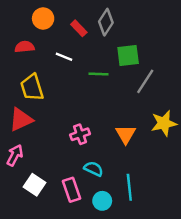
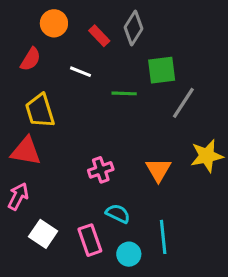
red semicircle: (25, 47) -> (31, 59), turned 126
red triangle: (21, 120) -> (26, 151), turned 35

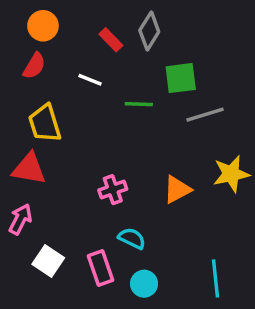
orange circle: (54, 23) -> (43, 26), moved
gray line: (183, 103) -> (205, 115), turned 40
orange triangle: (158, 170) -> (177, 190), turned 32
cyan line: (163, 237) -> (216, 278), moved

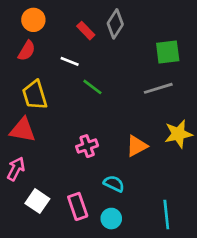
green square: (181, 78) -> (168, 52), moved
green line: (139, 104) -> (92, 87), moved, turned 35
cyan semicircle: (132, 238) -> (114, 184), moved

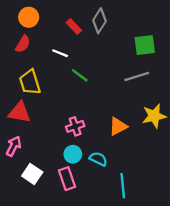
cyan line: (166, 214) -> (123, 186), moved
cyan circle: (111, 219) -> (73, 154), moved

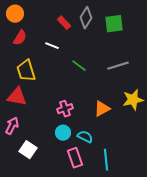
orange circle: (29, 17) -> (15, 14), moved
green square: (145, 45) -> (114, 24), moved
green line: (80, 75) -> (79, 66), moved
pink rectangle: (67, 179) -> (75, 158), moved

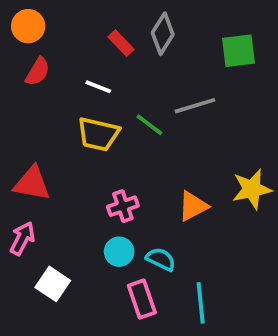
green square: (114, 24) -> (239, 51), moved
gray line: (118, 66) -> (195, 106), moved
yellow trapezoid: (26, 71) -> (98, 134), moved, turned -60

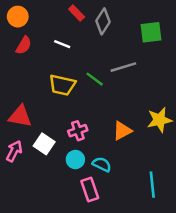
red rectangle: (121, 43) -> (77, 13), moved
white line: (98, 87) -> (62, 44), moved
white square: (53, 284) -> (44, 144), moved
cyan line: (201, 303) -> (152, 185), moved

